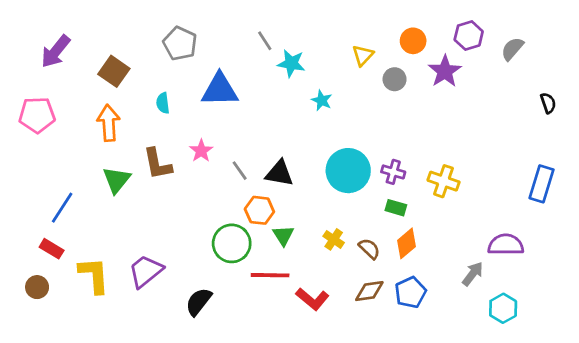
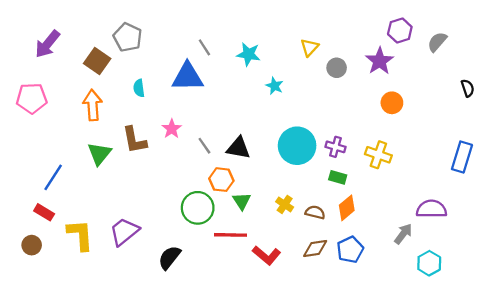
gray line: (265, 41) -> (204, 47), moved
orange circle: (413, 41) -> (392, 103), moved
gray pentagon: (180, 43) -> (128, 37), moved
brown semicircle: (369, 249) -> (315, 212), turned -30

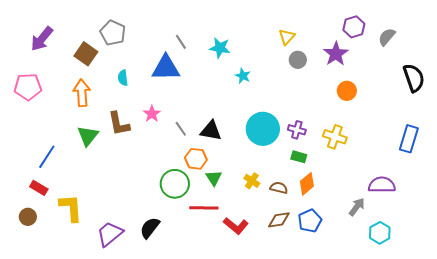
yellow triangle: (309, 47) -> (287, 37), moved
black semicircle: (468, 88) -> (414, 78), size x1.8
purple trapezoid: (124, 232) -> (110, 234), moved

